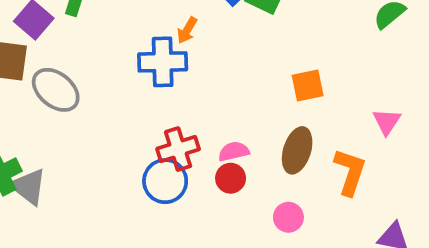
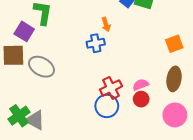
orange arrow: (187, 30) -> (106, 24), turned -40
blue cross: (163, 62) -> (96, 43), size x0.7
pink circle: (288, 217) -> (175, 115), size x1.5

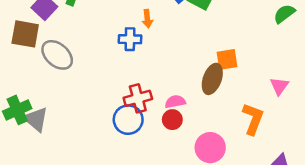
brown ellipse: (174, 79) -> (212, 79), moved

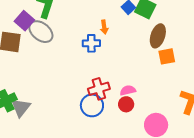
gray ellipse: (57, 55) -> (41, 32), moved
brown ellipse: (212, 79) -> (158, 36), moved
gray triangle: (36, 119) -> (21, 108), turned 30

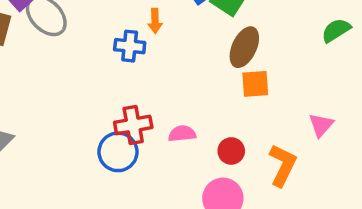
red circle: (126, 104) -> (231, 151), moved

